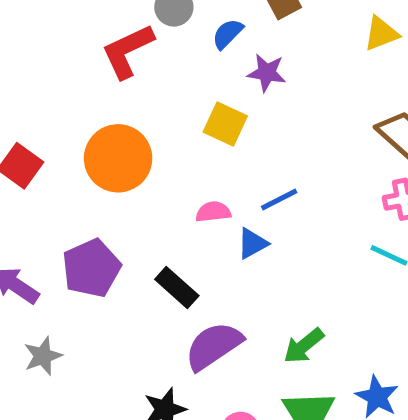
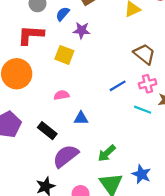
red L-shape: (128, 51) -> (31, 35), moved, turned 32
blue line: (279, 200) -> (118, 86), moved
blue triangle: (252, 243) -> (81, 118), moved, turned 32

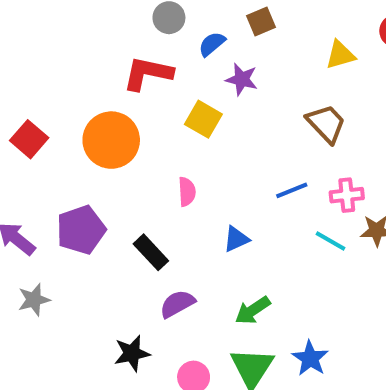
brown trapezoid: (144, 54) -> (326, 124), moved
pink semicircle: (62, 95) -> (187, 192), turned 88
blue triangle: (81, 118) -> (236, 239), moved, turned -32
purple semicircle: (66, 156) -> (177, 304), size x0.7

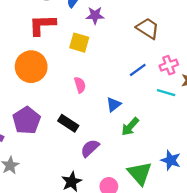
green arrow: (253, 310) -> (130, 127), moved

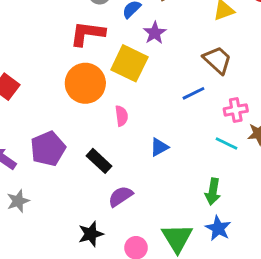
purple star: (95, 15) -> (155, 33), turned 30
yellow square: (79, 43) -> (129, 63), size x1.4
orange circle: (31, 67) -> (85, 83), moved
blue line: (138, 70) -> (193, 93), moved
green arrow: (130, 127) -> (213, 192), moved, turned -42

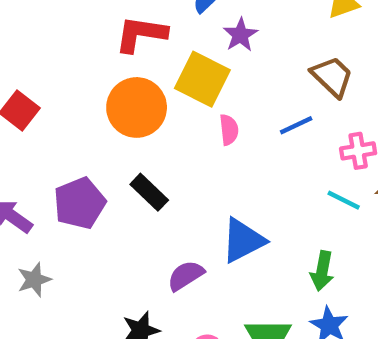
pink semicircle: (122, 116) -> (229, 130), moved
blue triangle: (159, 147) -> (243, 240), moved, size x1.6
black rectangle: (99, 161) -> (149, 192), moved

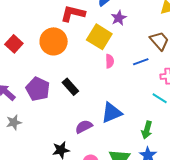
orange circle: (137, 107) -> (54, 41), moved
purple pentagon: (80, 203) -> (38, 89), turned -30

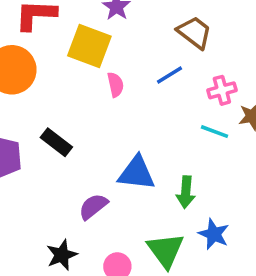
blue triangle: (112, 113) -> (137, 173), turned 40
green arrow: (147, 130) -> (186, 192), moved

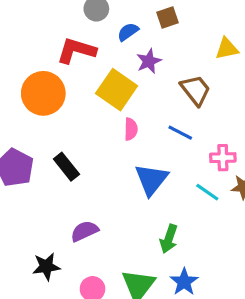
brown trapezoid: (194, 32) -> (196, 90), moved
blue line: (169, 75) -> (180, 133), turned 45
blue triangle: (137, 173) -> (151, 179), moved, turned 48

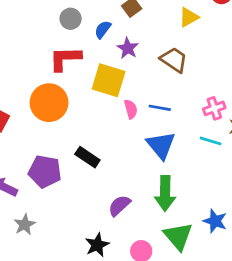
blue line: (180, 133) -> (160, 108), moved
green arrow: (169, 239) -> (165, 193), moved, size x1.4

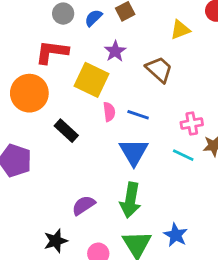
blue semicircle: (103, 29) -> (93, 18), moved
black rectangle: (87, 157) -> (66, 131), moved

